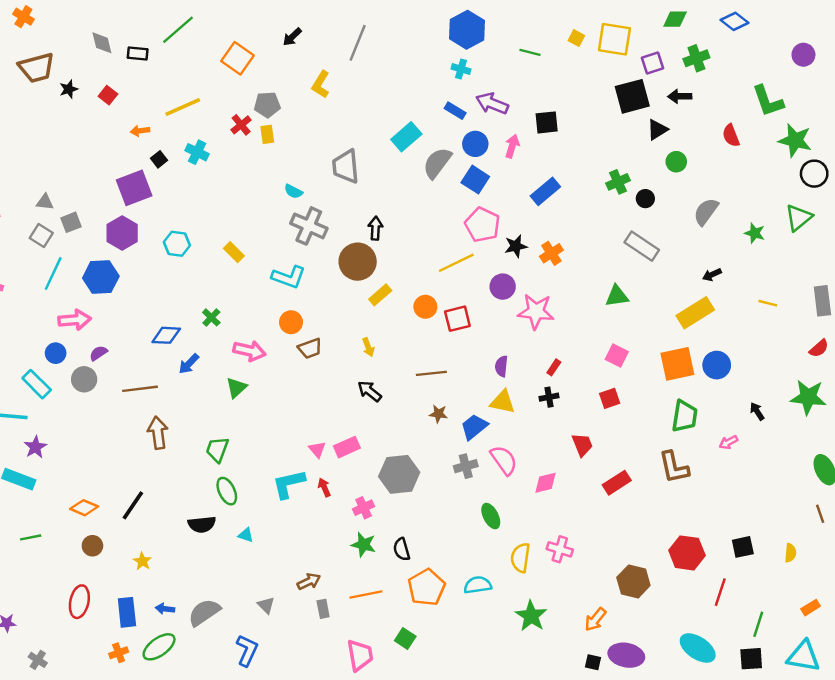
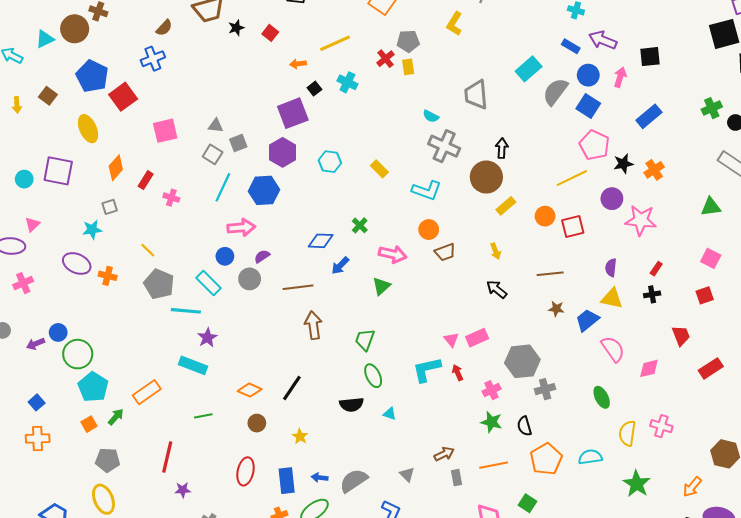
gray cross: (466, 466) -> (545, 389), moved

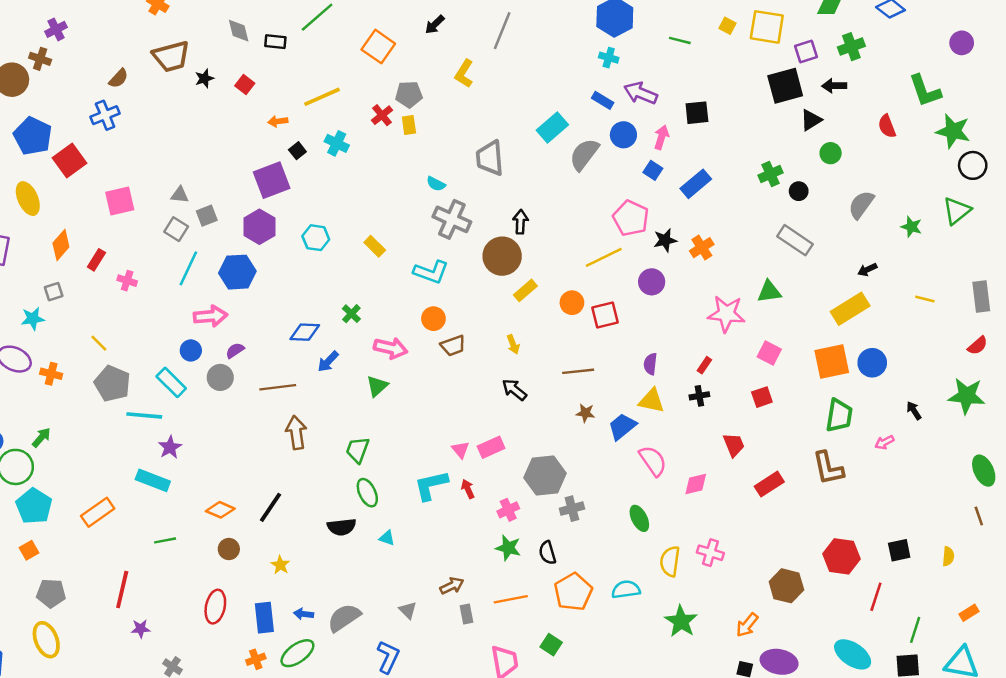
blue square: (588, 106) -> (653, 170), moved, size x0.7
pink star: (641, 220) -> (726, 314), moved
green arrow: (116, 417) -> (41, 437), moved

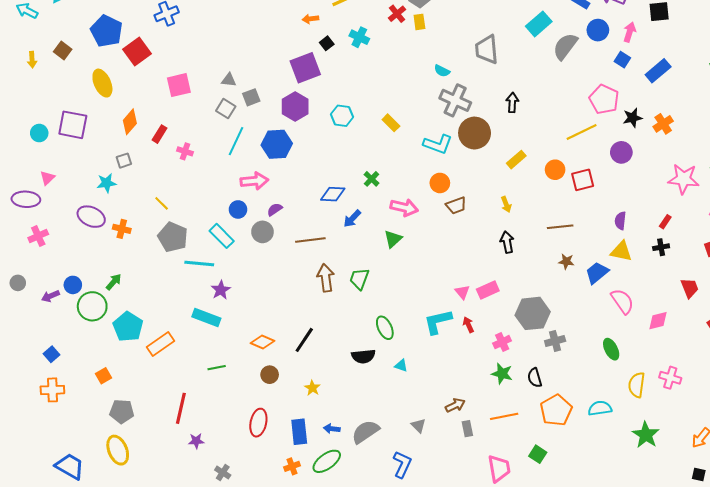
brown circle: (502, 256) -> (475, 133), moved
black arrow: (514, 390) -> (507, 242), turned 40
green trapezoid: (357, 450) -> (359, 279), moved
cyan pentagon: (34, 506) -> (128, 327), moved

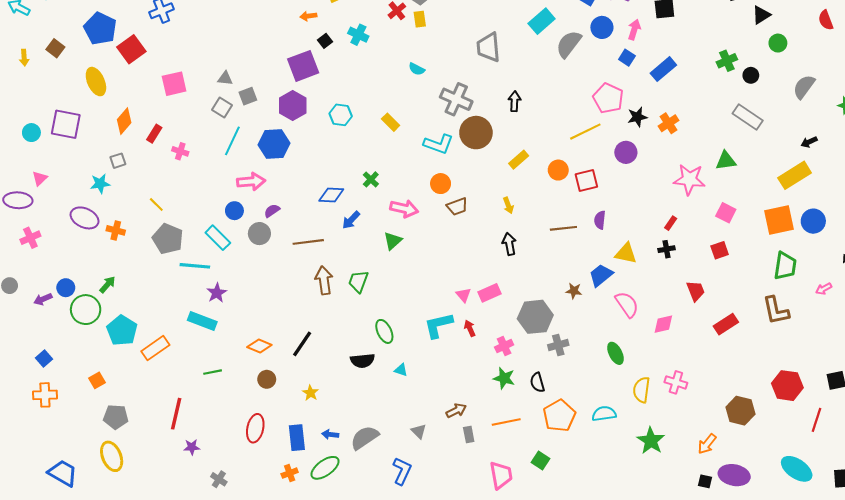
cyan semicircle: (442, 71) -> (417, 69), moved
purple semicircle: (620, 221) -> (600, 220), moved
brown star: (566, 261) -> (574, 291), moved

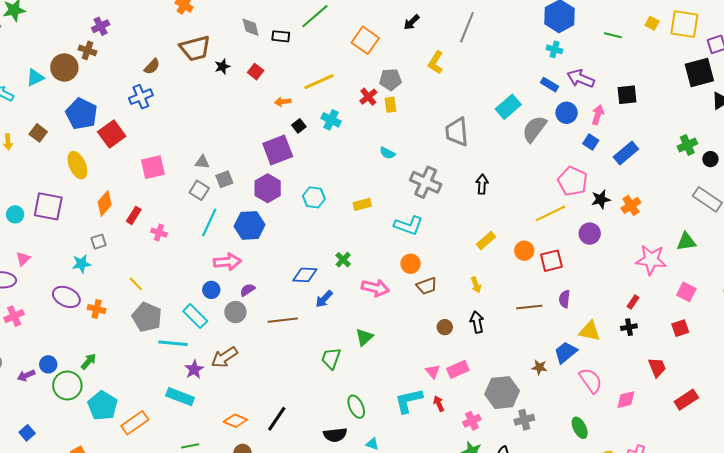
yellow rectangle: (391, 122) -> (362, 204), turned -60
brown circle: (476, 133) -> (445, 327), moved, size x0.5
green triangle: (393, 241) -> (364, 337), moved
brown arrow: (324, 280) -> (224, 357), moved, turned -116

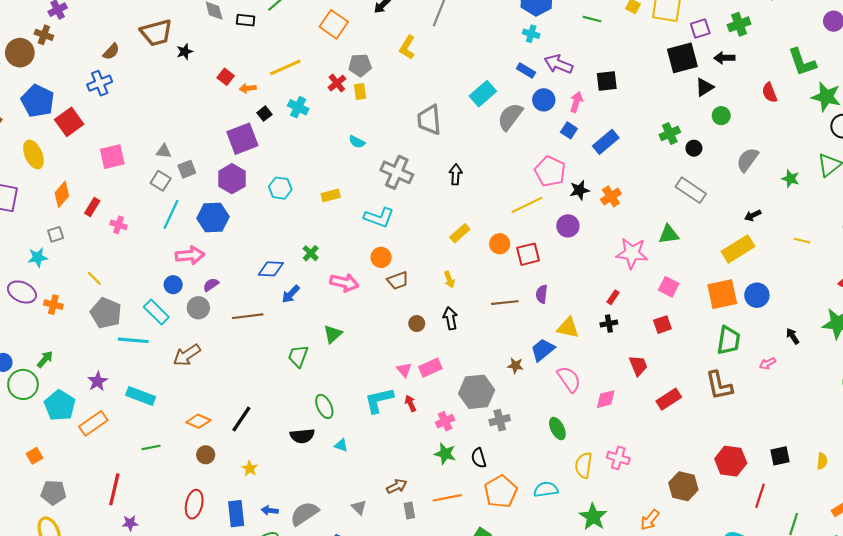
red square: (256, 72) -> (226, 77), moved
purple star: (194, 369) -> (98, 381), moved

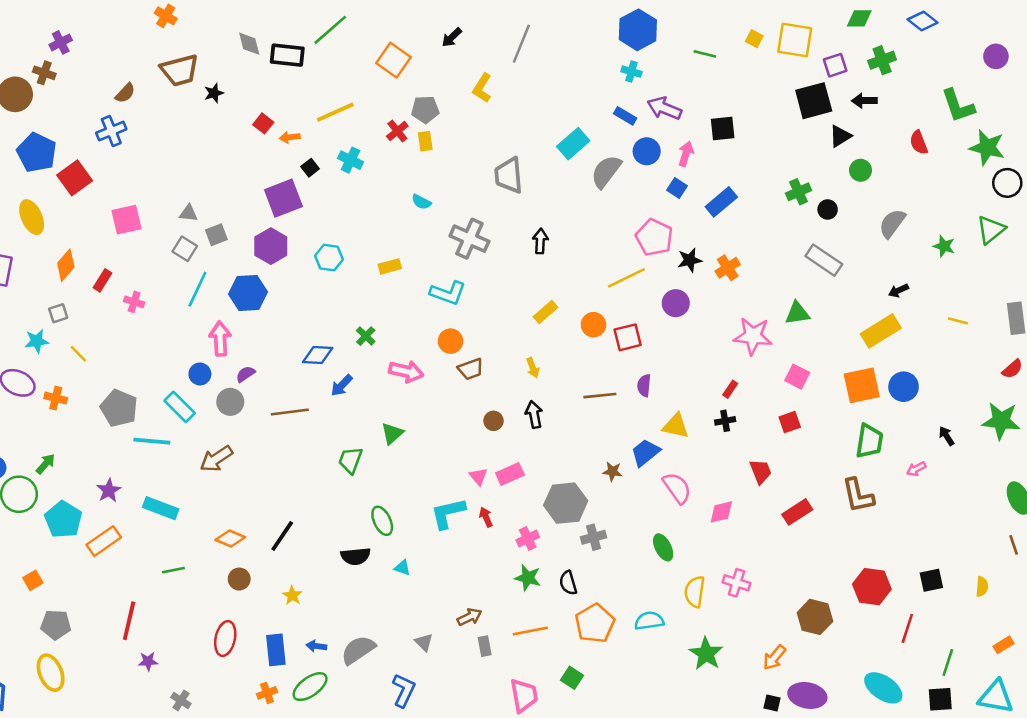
black rectangle: (246, 20) -> (287, 55), size x1.5
pink arrow: (190, 255) -> (220, 339), turned -88
yellow line: (94, 278) -> (78, 354), moved

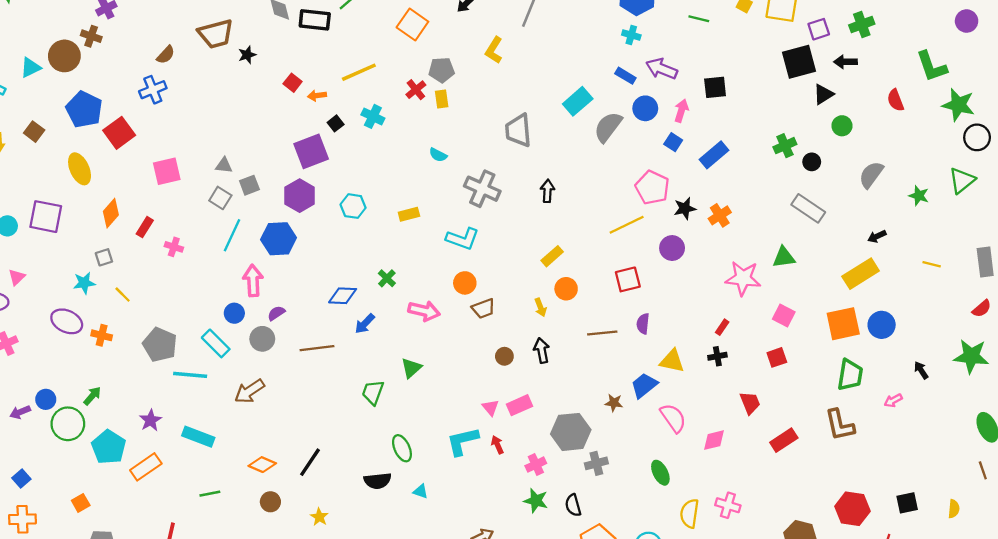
orange circle: (593, 325) -> (566, 289), moved

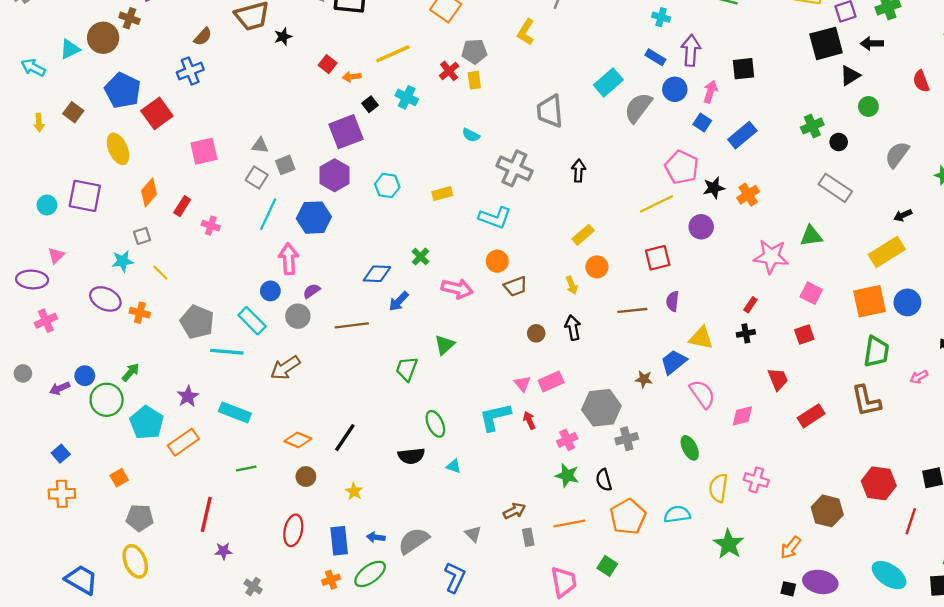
purple arrow: (662, 69) -> (691, 50), turned 72

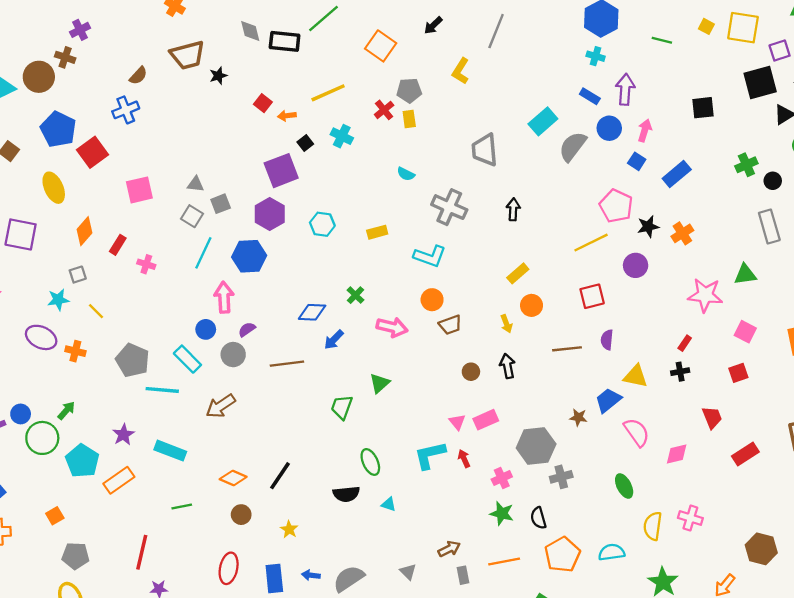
black square: (744, 69) -> (703, 108), moved
gray rectangle: (835, 188) -> (769, 227), turned 40

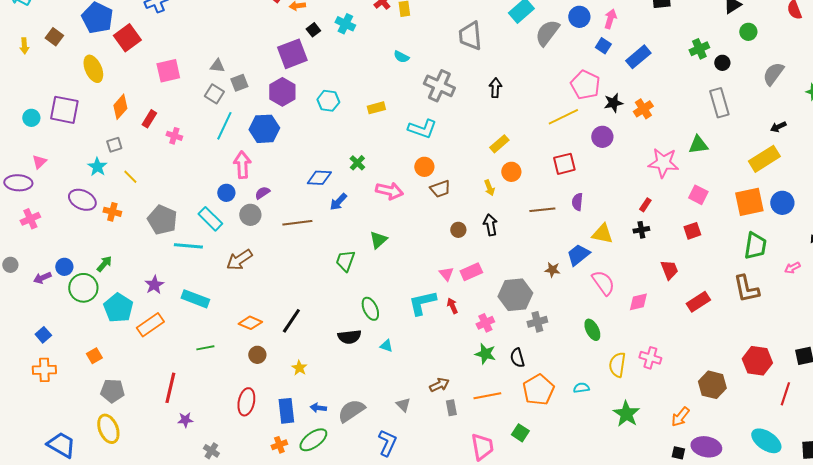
cyan star: (58, 300) -> (97, 167), turned -30
cyan semicircle: (612, 552) -> (581, 388), size x0.7

